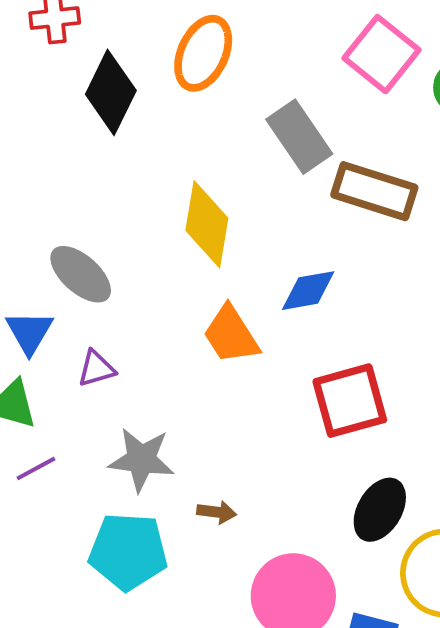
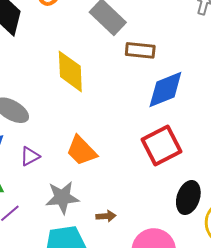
brown rectangle: (374, 191) -> (140, 50), moved, size x0.7
blue diamond: (308, 291) -> (165, 90), moved, size x1.4
orange trapezoid: (231, 335) -> (81, 151), moved

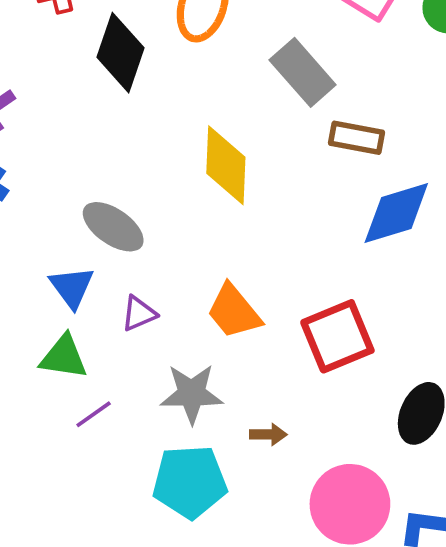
red square: (161, 145) -> (337, 336), moved

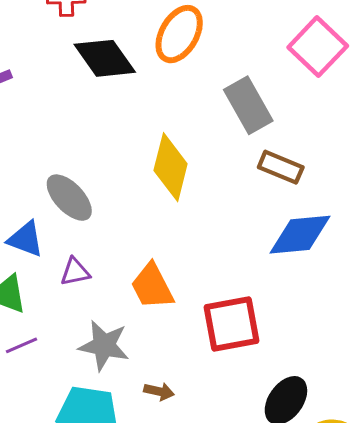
black diamond: (121, 53) -> (105, 58), turned -66
blue triangle: (72, 287) -> (26, 239), turned -45

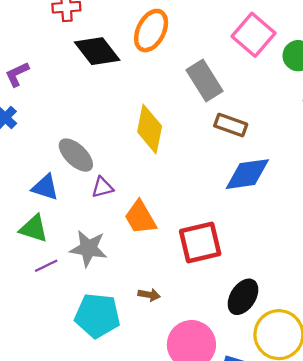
purple triangle: (75, 272) -> (102, 187), moved
gray star: (104, 346) -> (88, 248), moved

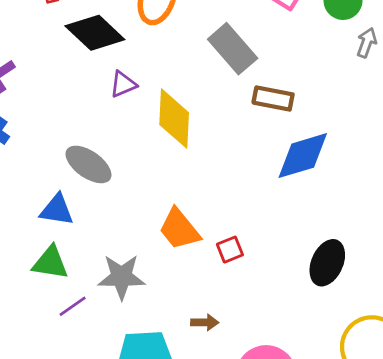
purple triangle: (102, 187) -> (123, 84), moved
red square: (200, 242) -> (230, 250), moved, size x0.5
black ellipse: (243, 297) -> (327, 263), moved

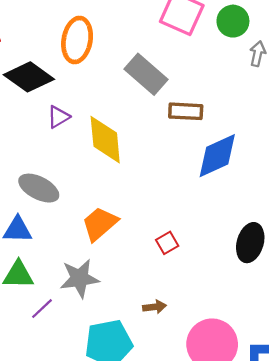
orange trapezoid: (179, 229) -> (100, 224), moved, turned 96

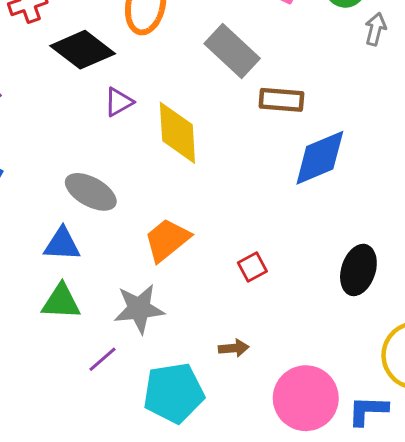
purple line: (42, 309) -> (103, 359), moved

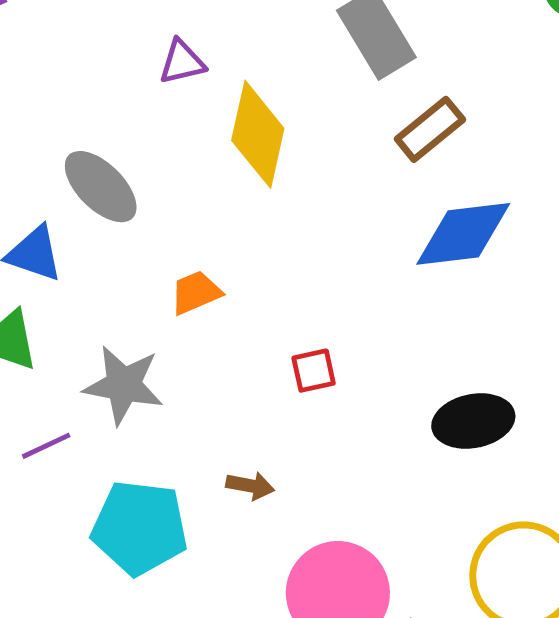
brown rectangle: (281, 100) -> (430, 129), turned -60
orange trapezoid: (167, 240) -> (196, 292), size x0.7
black ellipse: (358, 270) -> (473, 421), turned 45

